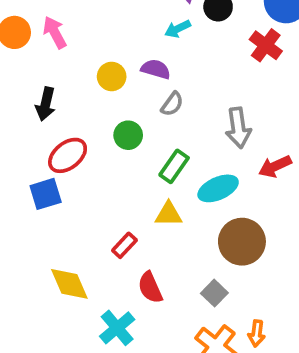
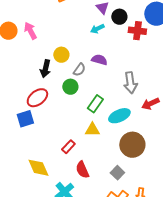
red cross: (266, 45) -> (137, 31), moved, turned -30
purple semicircle: (156, 69) -> (99, 60), moved
black arrow: (46, 104) -> (45, 69), moved
gray semicircle: (172, 104) -> (79, 70), moved

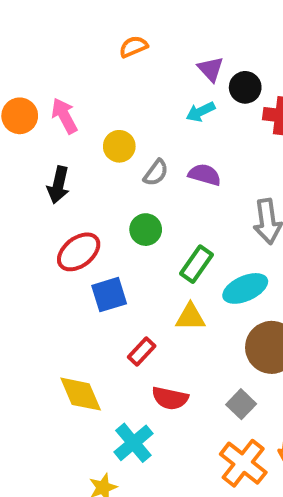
yellow circle: (61, 55) -> (119, 146), moved
black arrow: (45, 69) -> (58, 185), moved
gray semicircle: (79, 70) -> (156, 173), moved
blue square: (25, 119) -> (109, 295), moved
red semicircle: (82, 170) -> (170, 398), turned -54

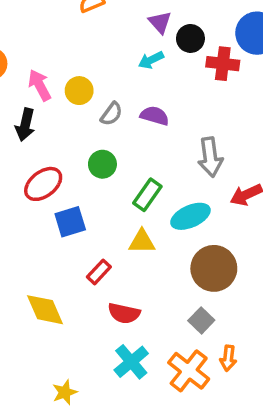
pink arrow: (64, 116) -> (40, 85), moved
gray square: (241, 404) -> (201, 320), moved
cyan cross: (133, 443) -> (131, 362), moved

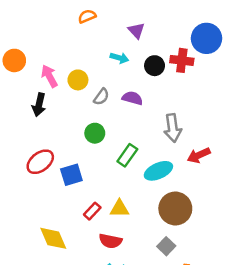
black circle: (190, 38) -> (155, 66), moved
cyan arrow: (151, 60) -> (119, 58), moved, turned -138
red ellipse: (43, 184) -> (40, 162), moved
yellow triangle: (142, 241) -> (119, 208), moved

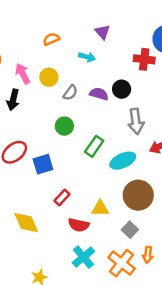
orange semicircle: (87, 16) -> (51, 39), moved
black circle: (155, 66) -> (122, 89), moved
yellow triangle: (119, 208) -> (100, 208), moved

